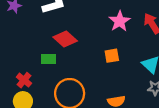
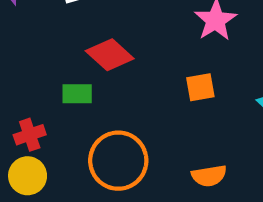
red cross: (24, 80) -> (30, 135), turned 32

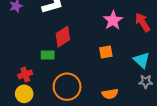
red diamond: (110, 55) -> (63, 37), turned -75

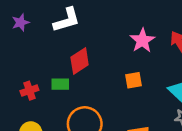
red cross: (25, 74) -> (29, 91), moved

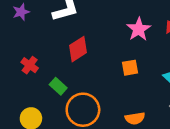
green rectangle: (60, 84) -> (58, 86), moved, turned 42
red cross: (29, 91) -> (30, 65), moved, turned -35

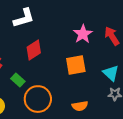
orange square: (130, 68) -> (76, 65), size x1.5

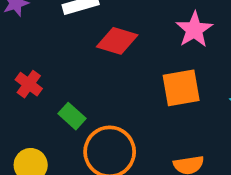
red diamond: (34, 50) -> (117, 41), moved, turned 50

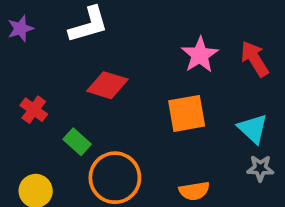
red diamond: (117, 41) -> (107, 85), moved

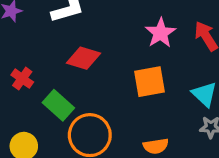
green rectangle: (77, 142) -> (58, 105), size x1.4

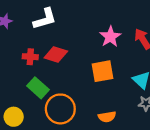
red cross: (22, 79) -> (30, 57), moved, turned -32

